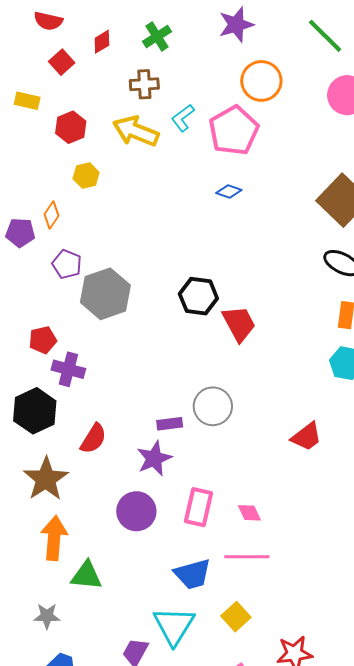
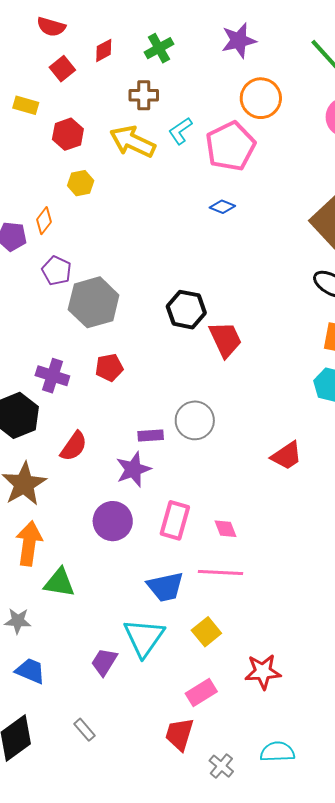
red pentagon: (43, 340) -> (109, 367), moved

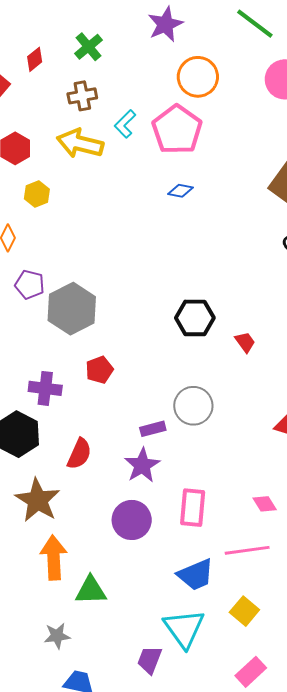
black hexagon: (186, 310) -> (195, 318), moved
red trapezoid: (225, 339) -> (245, 342), moved, size x0.6
pink diamond: (225, 529) -> (265, 504), moved

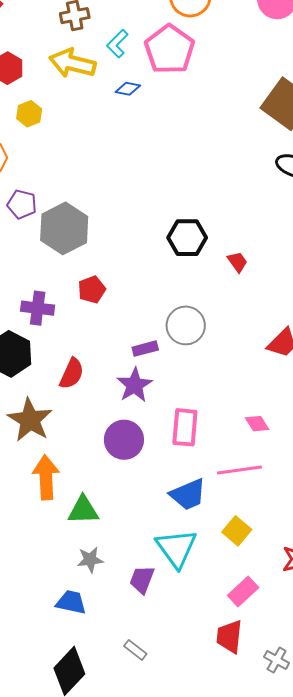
blue diamond: (180, 191) -> (128, 89), moved
gray star: (57, 636) -> (90, 560), moved

